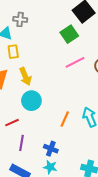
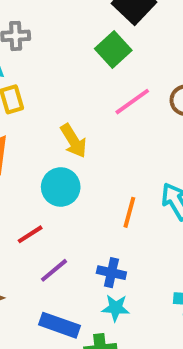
yellow arrow: (25, 76) -> (74, 141), moved
purple line: (22, 143) -> (54, 270), turned 49

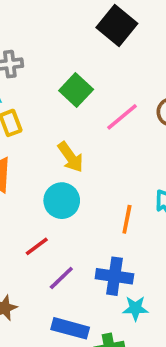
green square: (113, 50) -> (76, 90), moved
blue cross: (111, 273) -> (114, 276), size x1.4
cyan star: (116, 308) -> (135, 308), moved

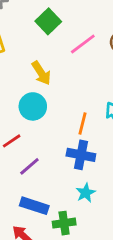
blue cross: (114, 276) -> (81, 155), moved
cyan star: (135, 308) -> (86, 193), turned -30

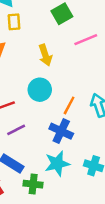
cyan circle: (33, 106) -> (40, 90), moved
cyan star: (86, 193) -> (57, 164), size x1.5

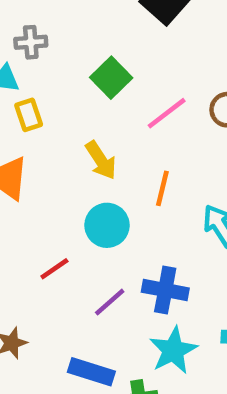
orange line: (69, 105) -> (162, 188), moved
purple line: (16, 130) -> (110, 302), moved

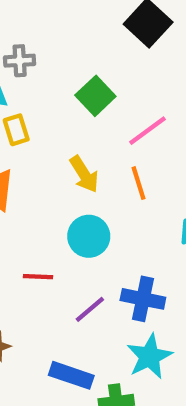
orange line: (162, 188) -> (139, 183), moved, turned -32
red line: (54, 269) -> (38, 277), turned 36

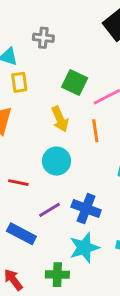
gray cross: (20, 61) -> (43, 38), moved
green square: (95, 96) -> (75, 82), moved, turned -30
blue rectangle: (71, 375) -> (21, 234), moved

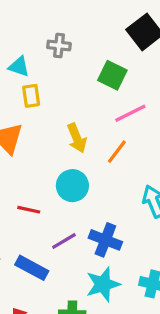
green square: (75, 82) -> (112, 75), moved
orange line: (95, 131) -> (117, 152), turned 45

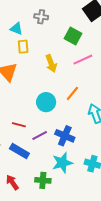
yellow arrow: (77, 138) -> (51, 63), moved
orange line: (117, 152) -> (72, 93), moved
red line: (29, 210) -> (19, 125), moved

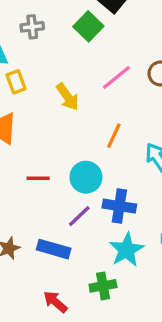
green square: (73, 36) -> (88, 26), moved, turned 30
cyan circle: (46, 102) -> (86, 177), moved
red line: (19, 125) -> (38, 178), moved

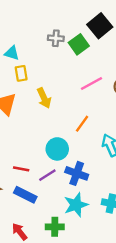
gray cross: (32, 27) -> (56, 38), moved
yellow arrow: (68, 97) -> (44, 98), moved
red line: (38, 178) -> (21, 169), moved

